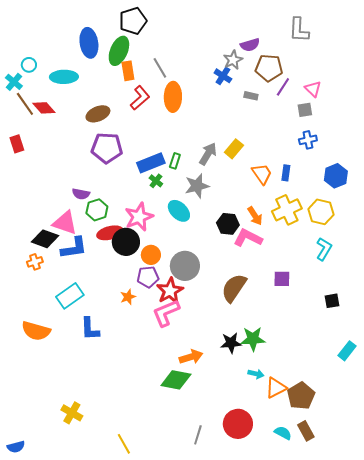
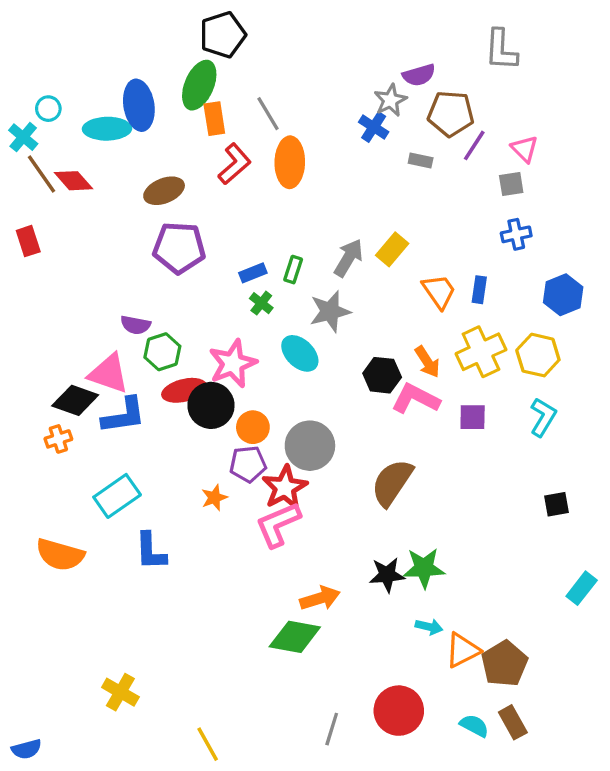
blue ellipse: (89, 43) -> (139, 105), moved
blue rectangle: (151, 163) -> (253, 273), size x0.6
purple square: (282, 279) -> (473, 417), moved

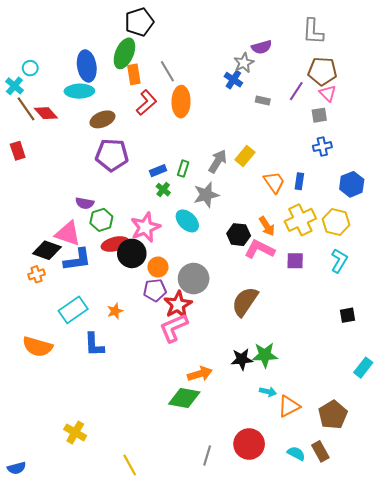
brown pentagon: (451, 114) -> (322, 71), moved
cyan ellipse: (107, 129) -> (79, 91), moved
orange star: (214, 498) -> (115, 311), moved
brown pentagon: (504, 664) -> (333, 415), moved

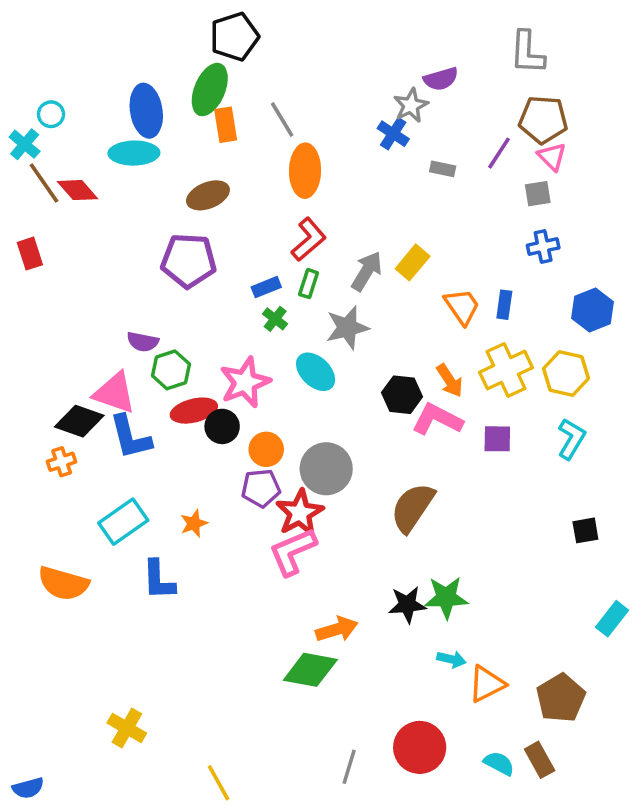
red L-shape: (146, 103) -> (309, 239), moved
brown ellipse: (102, 119) -> (208, 195), moved
black circle: (132, 253) -> (222, 426), size x0.7
blue L-shape: (77, 260) -> (130, 437), turned 84

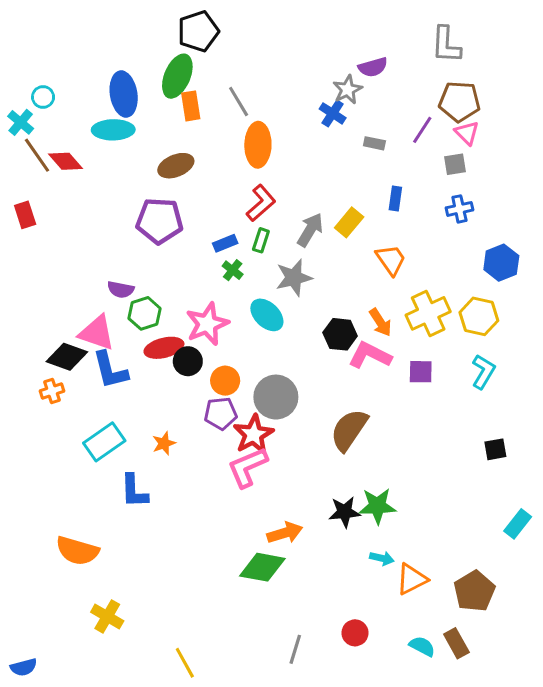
blue rectangle: (504, 305) -> (395, 198), moved
orange semicircle: (63, 583) -> (77, 551), moved
red circle: (420, 747) -> (355, 633), size x0.6

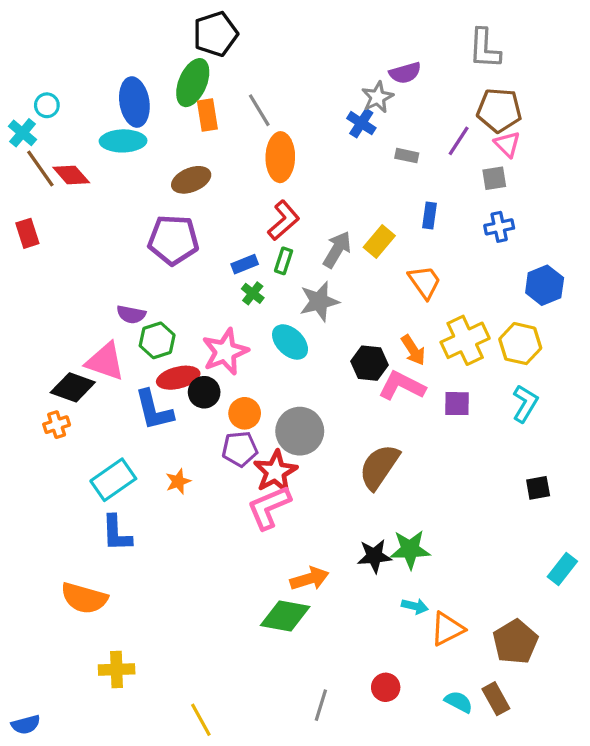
blue L-shape: (110, 370) -> (154, 410), moved
blue L-shape: (134, 491) -> (117, 533), moved
yellow cross: (107, 616) -> (117, 669), turned -32

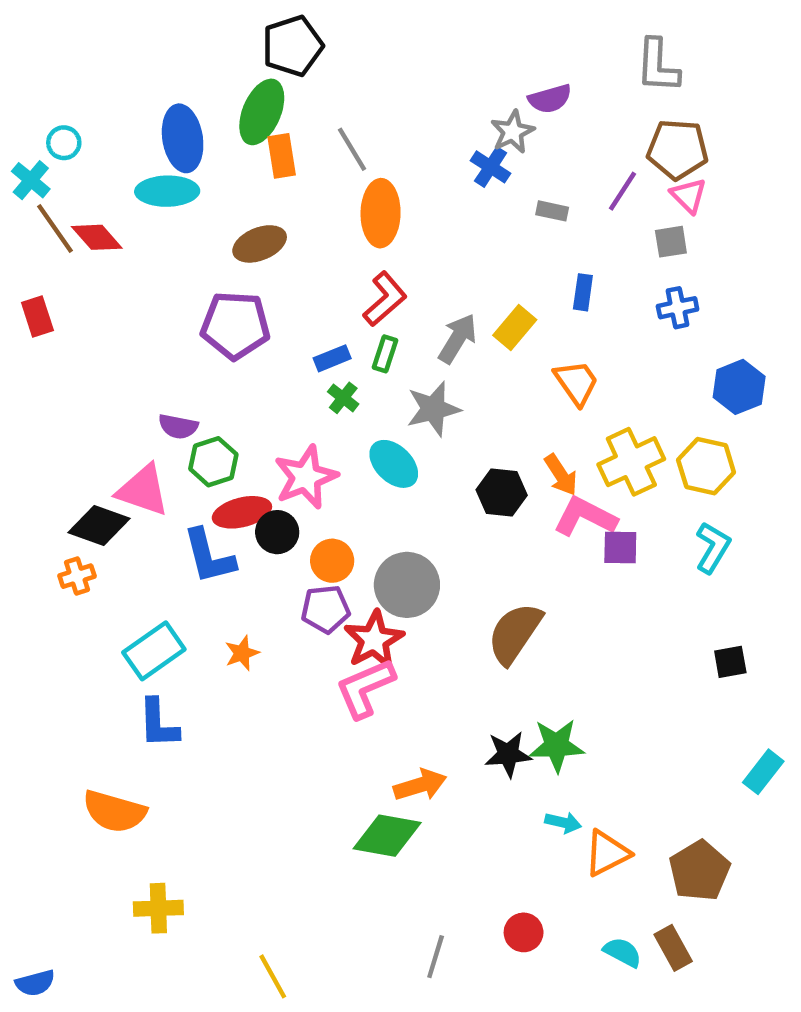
pink L-shape: (402, 386) -> (585, 517), moved

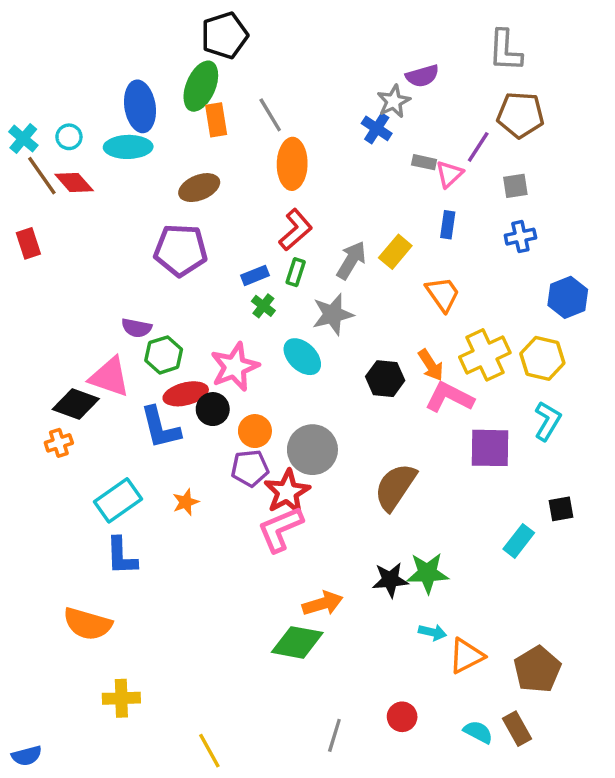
cyan circle: (64, 143) -> (69, 137), moved
pink triangle: (689, 196) -> (449, 174), moved, turned 32
purple square: (620, 547) -> (490, 448), moved, size x1.5
cyan rectangle: (763, 772) -> (519, 541), moved

